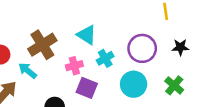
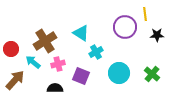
black star: (180, 47) -> (157, 35), moved
purple circle: (142, 48) -> (125, 27), moved
pink cross: (74, 66) -> (58, 64), moved

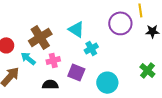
cyan circle: (119, 73) -> (107, 83), moved

